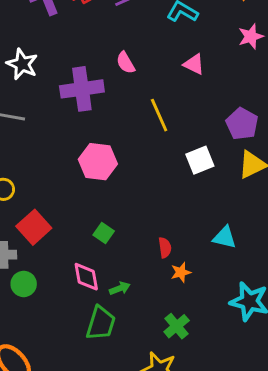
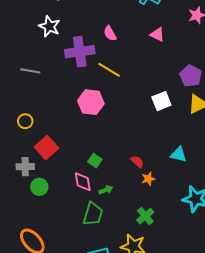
white star: (22, 64) -> (49, 26), moved
yellow line: (159, 115) -> (109, 70), moved, turned -35
green square: (104, 233) -> (95, 161), moved
red semicircle: (165, 248) -> (137, 162), turned -40

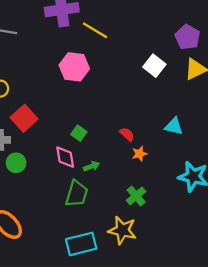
white square: (161, 101) -> (154, 66), turned -30

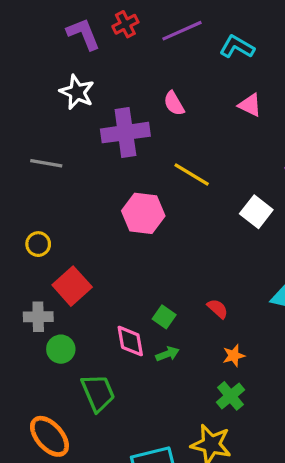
yellow line: (95, 30) -> (192, 175), moved
green square: (79, 133) -> (164, 317), moved
orange star: (139, 154) -> (234, 356), moved
green trapezoid: (77, 194) -> (98, 393), moved, turned -40

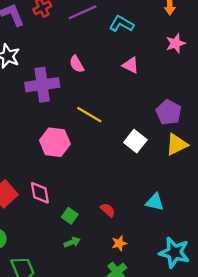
pink diamond: (130, 341) -> (40, 193), moved

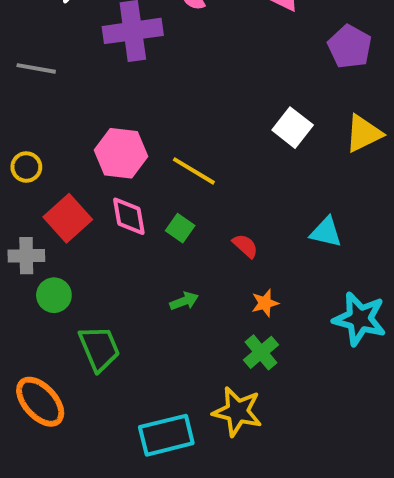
purple pentagon: (169, 112) -> (350, 47), moved
yellow line: (89, 115) -> (194, 171), moved
pink hexagon: (55, 142) -> (121, 153), moved
green square: (70, 216) -> (180, 228), moved

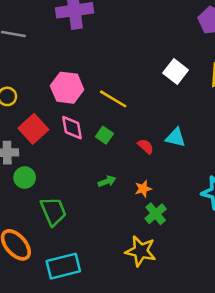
cyan triangle: (326, 232) -> (176, 138), moved
orange star: (265, 303) -> (143, 189), moved
cyan rectangle: (166, 435) -> (63, 266), moved

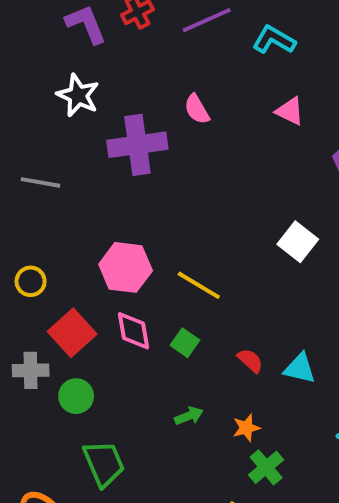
cyan triangle: (176, 138) -> (300, 368), moved
green circle: (25, 178) -> (76, 396), moved

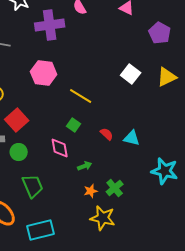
pink hexagon: (126, 267) -> (44, 73), moved
pink diamond: (133, 331) -> (60, 148), moved
green arrow: (189, 416) -> (85, 166), moved
orange star: (246, 428) -> (91, 191), moved

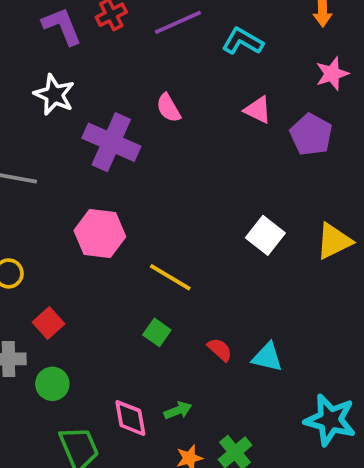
purple cross: (50, 25) -> (111, 142), turned 32
purple pentagon: (160, 33) -> (311, 135), moved
red square: (17, 120) -> (49, 323), size x0.7
pink diamond: (60, 148) -> (130, 418), moved

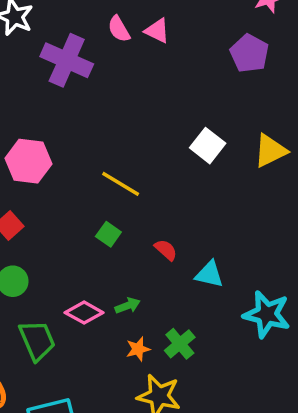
pink triangle: (258, 110) -> (157, 31), moved
pink hexagon: (100, 234) -> (28, 161), moved
cyan triangle: (267, 357) -> (209, 274), moved
pink diamond: (130, 418) -> (84, 313), turned -51

